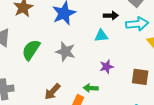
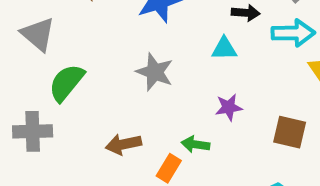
green semicircle: (31, 50) -> (66, 83), moved
brown arrow: (52, 92) -> (123, 144), turned 30

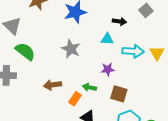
cyan arrow: (293, 33) -> (133, 51), moved
green semicircle: (66, 83) -> (25, 51), turned 85
brown square: (290, 132) -> (119, 94), moved

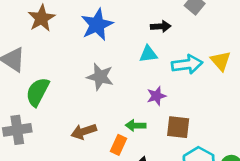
green semicircle: (25, 51) -> (38, 92), turned -90

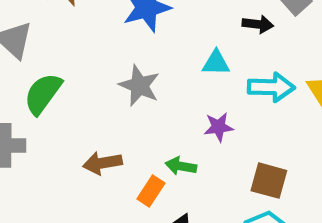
black arrow: (161, 26) -> (258, 24), moved
brown square: (178, 127) -> (269, 181), moved

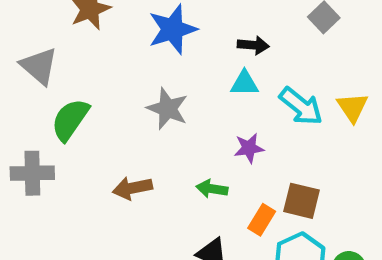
black arrow: (258, 24) -> (253, 45), moved
cyan arrow: (271, 87) -> (301, 106), turned 39
orange rectangle: (151, 191) -> (262, 220), moved

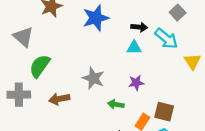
cyan arrow: (301, 106) -> (166, 38), moved
gray star: (168, 109) -> (93, 78), moved
brown arrow: (132, 188) -> (59, 99), moved

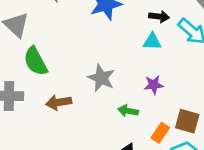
green semicircle: (40, 66) -> (36, 61), turned -65

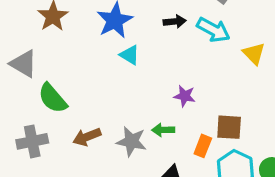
cyan triangle: (152, 42) -> (130, 55), moved, turned 42
gray star: (101, 78) -> (131, 141), moved
purple star: (154, 85) -> (185, 96), turned 30

